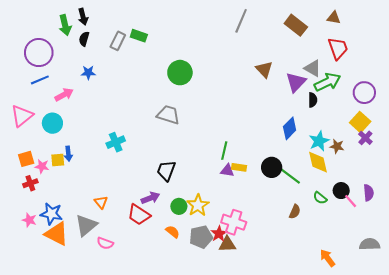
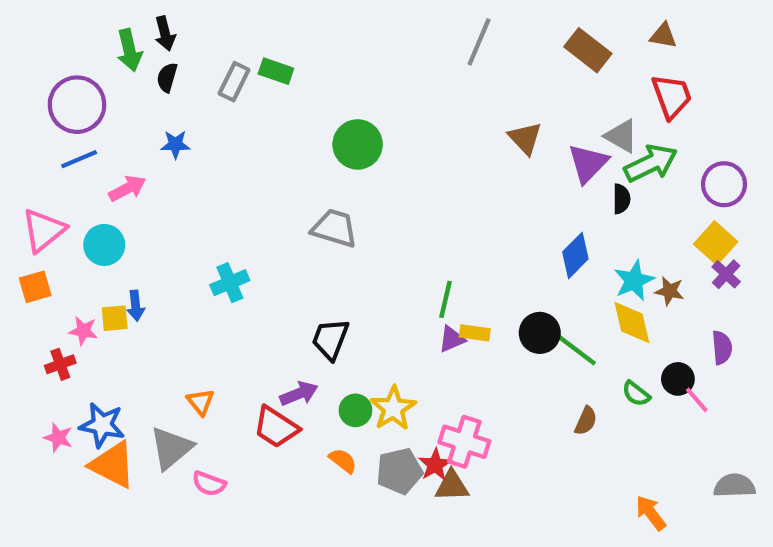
orange square: (26, 159) -> (35, 287), moved
purple triangle: (227, 171) -> (452, 339), turned -32
purple semicircle: (369, 193) -> (722, 348), moved

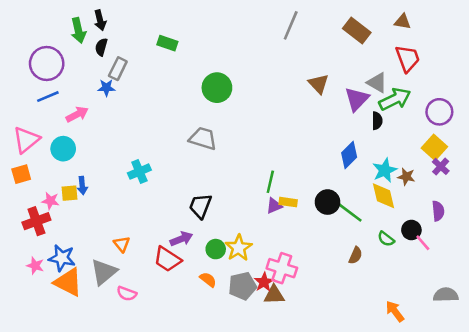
gray rectangle: (234, 82) -> (118, 69), moved
red cross: (60, 364) -> (36, 221), size x1.5

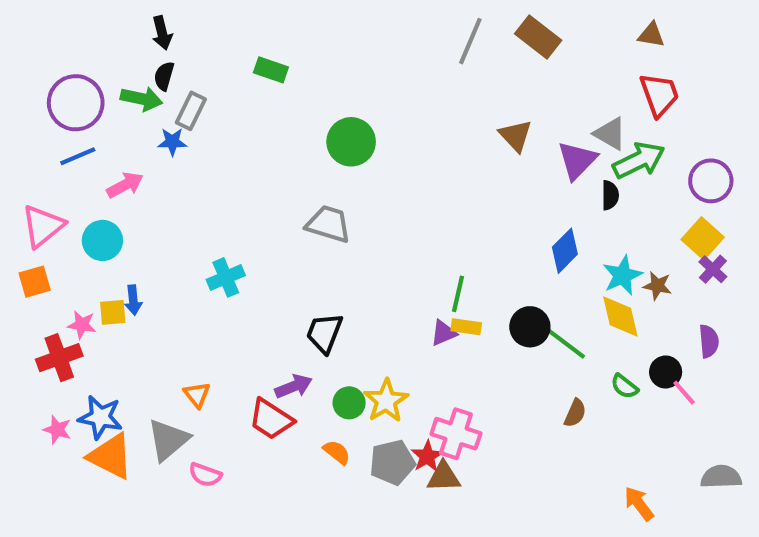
green arrow: (78, 30) -> (141, 99), moved, turned -65
brown rectangle: (357, 30) -> (538, 37), moved
green line: (270, 182) -> (458, 294), moved

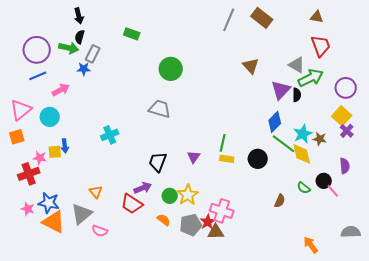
purple triangle: (577, 160) -> (281, 90), moved
purple triangle: (444, 333) -> (194, 157), moved, turned -32
green line: (563, 341) -> (284, 144), moved

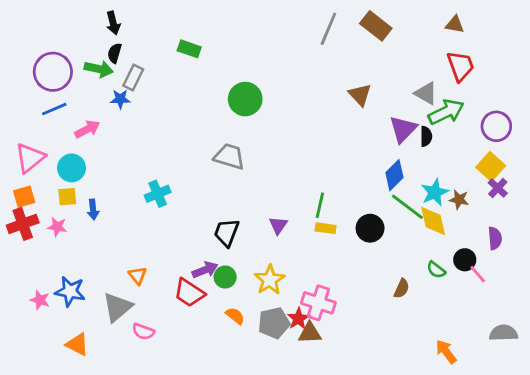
yellow square: (55, 152) -> (67, 197), moved
red cross: (29, 174) -> (23, 224), moved
green circle: (170, 196) -> (225, 277), moved
orange triangle: (54, 222) -> (77, 344), moved, size x0.7

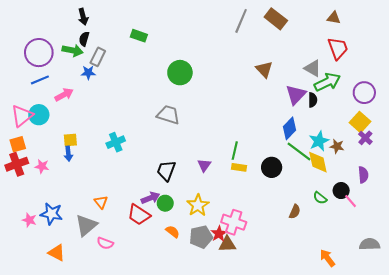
cyan circle: (72, 168) -> (39, 115), moved
yellow square: (67, 197) -> (70, 140), moved

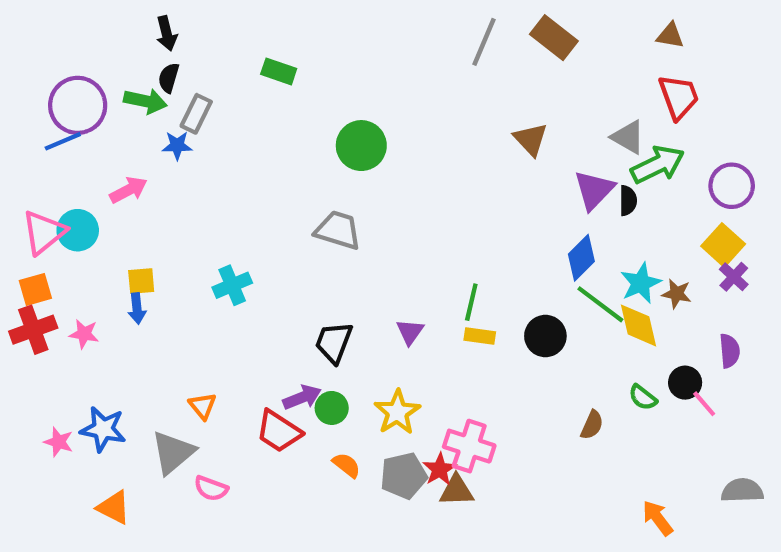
blue line: (40, 80) -> (63, 141), moved

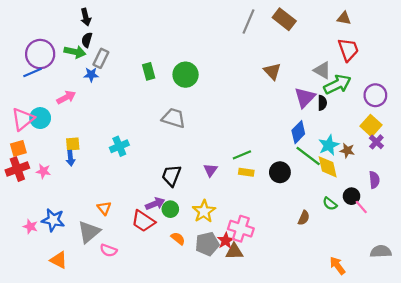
green rectangle: (279, 71) -> (149, 71), moved, turned 56
green line: (471, 302) -> (242, 155), turned 54

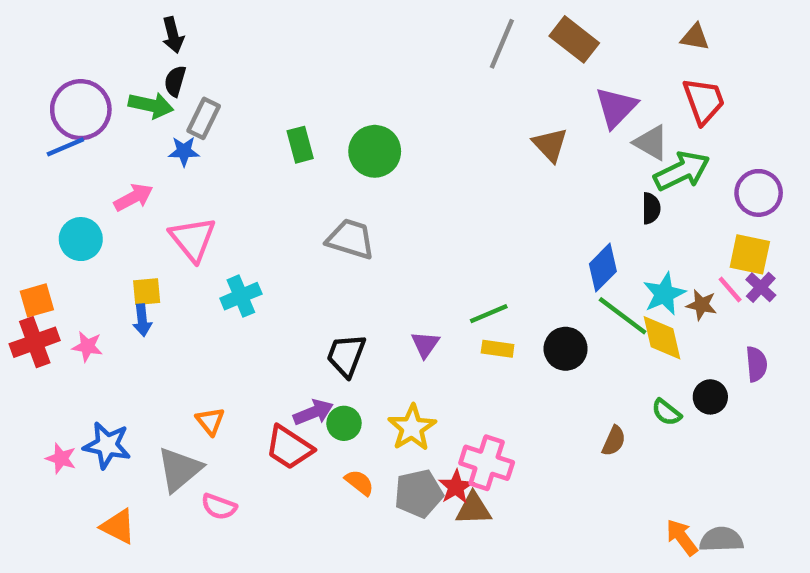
purple triangle: (305, 97) -> (616, 107), moved
pink triangle: (23, 119) -> (193, 239), moved, turned -30
yellow square: (371, 126) -> (750, 254), turned -30
pink line: (361, 207) -> (730, 289), moved
gray semicircle: (381, 251) -> (721, 540), moved

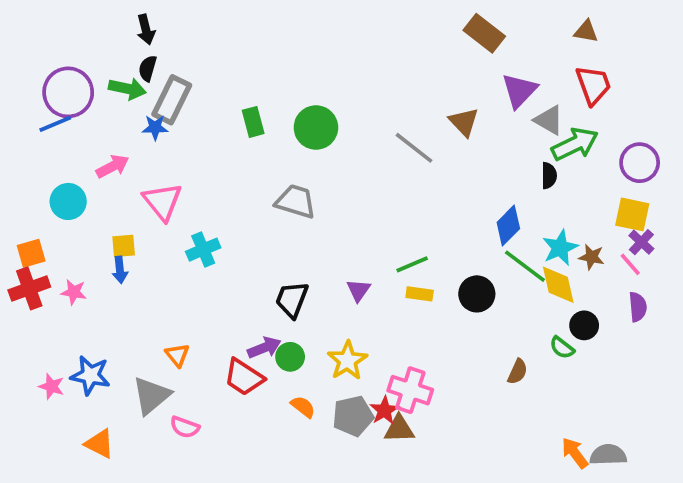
gray line: (502, 44) -> (414, 148), moved, turned -75
gray rectangle: (204, 118) -> (172, 100), size x1.4
pink line: (730, 289) -> (630, 264), moved
black circle: (710, 397) -> (584, 325), moved

